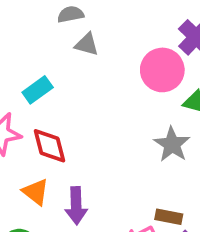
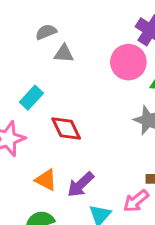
red diamond: (49, 146) -> (66, 129), moved
purple arrow: (76, 206) -> (81, 184), turned 60

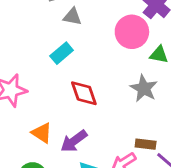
cyan rectangle: (31, 98) -> (62, 53), moved
red diamond: (66, 129) -> (84, 93), moved

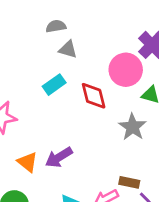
red diamond: (84, 93) -> (94, 96), moved
purple arrow: (74, 141) -> (59, 157), moved

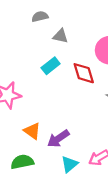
gray semicircle: (56, 26) -> (40, 17), moved
purple arrow: (59, 157) -> (58, 139), moved

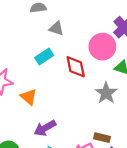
orange triangle: (32, 131) -> (29, 97), moved

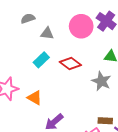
pink circle: (102, 47) -> (81, 26), moved
red diamond: (76, 67) -> (70, 63), turned -30

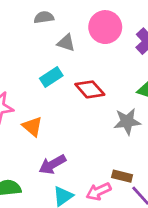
pink circle: (81, 26) -> (105, 27), moved
gray star: (101, 81) -> (127, 121), turned 30

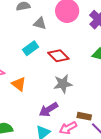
gray star: (127, 121) -> (63, 84), moved
purple arrow: (52, 164) -> (48, 110), moved

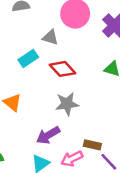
gray triangle: (40, 23) -> (50, 37), moved

